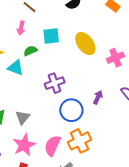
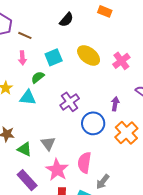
orange cross: (80, 141) -> (126, 133), moved

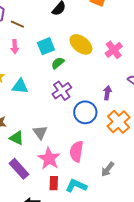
green semicircle: (38, 77) -> (58, 63), moved
gray arrow: (103, 182) -> (108, 169), moved

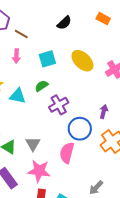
green semicircle: (58, 63) -> (42, 86), moved
pink semicircle: (76, 152) -> (67, 153), moved
pink star: (49, 159) -> (39, 171), turned -30

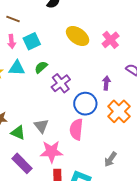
cyan square: (47, 59) -> (32, 41), moved
cyan triangle: (18, 96) -> (17, 68), moved

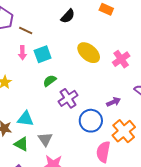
cyan triangle: (17, 68) -> (25, 119), moved
purple arrow: (106, 83) -> (113, 102), turned 56
pink semicircle: (76, 129) -> (103, 152), moved

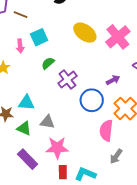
pink arrow: (22, 53) -> (20, 46), moved
pink cross: (121, 59) -> (118, 37), size x1.4
gray triangle: (45, 139) -> (47, 122), turned -42

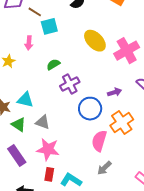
cyan square: (39, 37) -> (49, 26), moved

